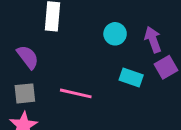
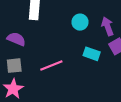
purple semicircle: (28, 57) -> (16, 39), turned -30
pink line: (76, 93) -> (51, 66), turned -35

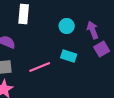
cyan rectangle: (92, 54) -> (69, 56), moved

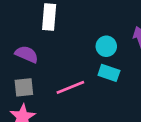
cyan circle: (67, 26) -> (106, 46), moved

